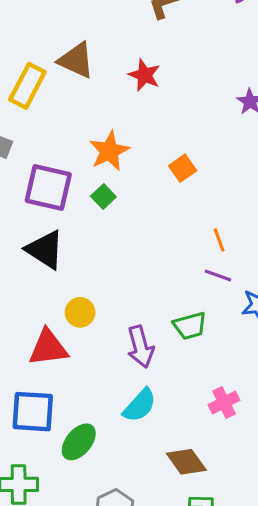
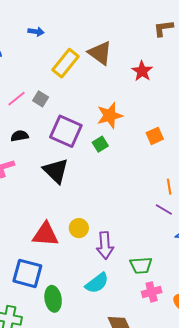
yellow circle: (80, 312) -> (79, 228), moved
green trapezoid: (190, 326) -> (141, 265), moved
green ellipse: (79, 442) -> (53, 299), turned -60

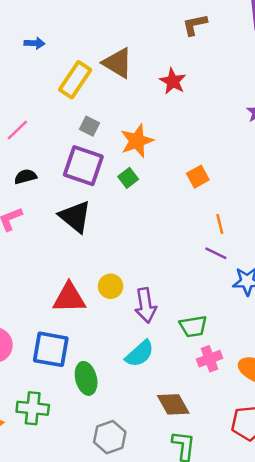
gray square: (41, 99) -> (89, 126), moved
orange square: (155, 136) -> (198, 177), moved

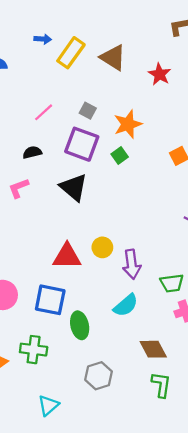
yellow rectangle: (75, 80) -> (71, 53), moved
pink line: (17, 130) -> (44, 112), moved

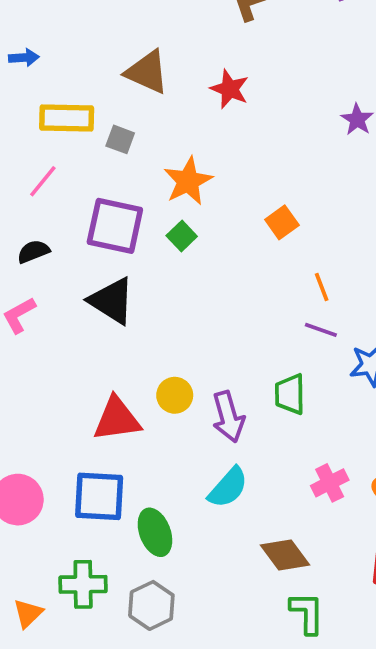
yellow rectangle: (71, 53) -> (67, 118), moved, turned 64
gray square: (88, 111) -> (120, 139), moved
green trapezoid: (172, 283) -> (290, 394), moved, turned 105
gray hexagon: (99, 376) -> (151, 605), moved

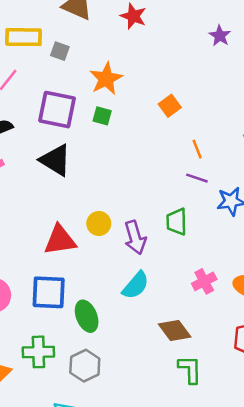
green square: (182, 236) -> (102, 116), turned -30

